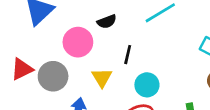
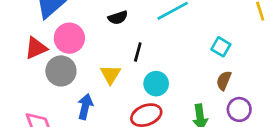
pink circle: (78, 42) -> (69, 38), moved
red triangle: (22, 69) -> (36, 48), moved

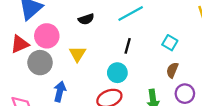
black line: (138, 52) -> (128, 46), moved
yellow triangle: (111, 74) -> (77, 54), moved

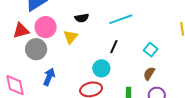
yellow triangle: (77, 54) -> (71, 37), moved

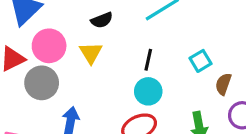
black line: (114, 47) -> (148, 60), moved
cyan square: (151, 50) -> (201, 61), moved, turned 32

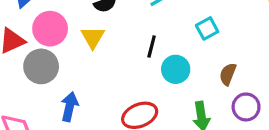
cyan square: (201, 61) -> (207, 28), moved
cyan circle: (148, 91) -> (176, 69), moved

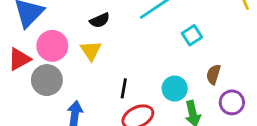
black line: (152, 47) -> (124, 88), moved
cyan circle: (176, 69) -> (175, 89), moved

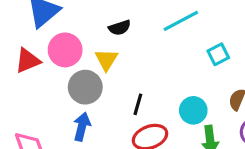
gray circle: (47, 80) -> (85, 87), moved

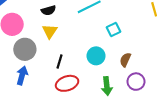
yellow triangle: (106, 60) -> (50, 31), moved
cyan circle: (193, 110) -> (96, 56), moved

